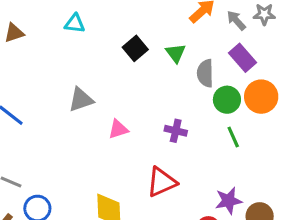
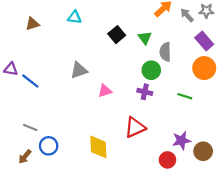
purple rectangle: (242, 58) -> (204, 41), moved
green circle: (227, 100) -> (151, 70), moved
green line: (233, 137) -> (185, 96), turned -48

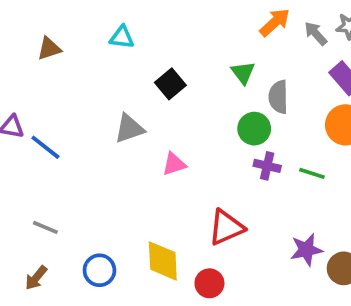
black square: (117, 35) -> (170, 84), moved
purple cross: (145, 92) -> (267, 166), moved
blue circle: (49, 146) -> (99, 270), moved
red circle: (167, 160) -> (209, 283), moved

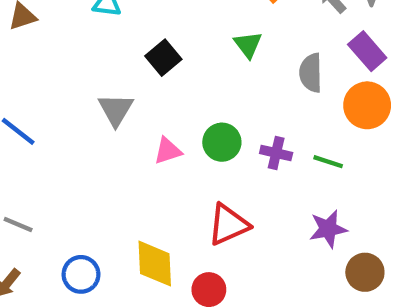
gray semicircle: (278, 97) -> (311, 73), moved
gray triangle: (129, 129) -> (116, 110), turned -40
green circle: (254, 129) -> (222, 142), moved
purple star: (306, 250) -> (328, 229), moved

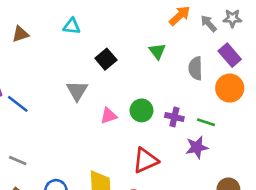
purple star: (328, 229) -> (197, 147), moved

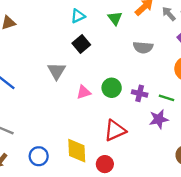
cyan triangle: (72, 26) -> (78, 16), moved, turned -32
green triangle: (157, 51) -> (115, 18), moved
gray semicircle: (195, 68) -> (143, 47), moved, turned -84

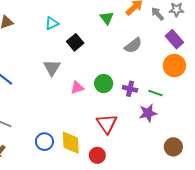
cyan triangle: (78, 16) -> (52, 23), moved
gray semicircle: (143, 47) -> (133, 45), turned -42
red triangle: (115, 130) -> (107, 124), turned -40
blue circle: (39, 156) -> (44, 142), moved

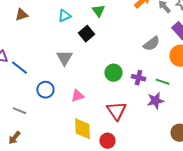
green triangle: (107, 18) -> (98, 11), moved
gray semicircle: (133, 45) -> (151, 44), moved
pink triangle: (77, 88) -> (77, 96), moved
blue circle: (44, 142) -> (45, 90), moved

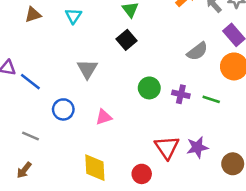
cyan triangle: (64, 16) -> (73, 16), moved, turned -32
black square: (86, 34) -> (127, 40), moved
purple star: (155, 101) -> (197, 147), moved
red triangle: (116, 111) -> (167, 147), moved
yellow diamond: (82, 129) -> (95, 168), moved

